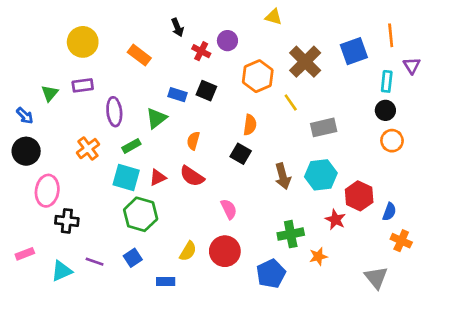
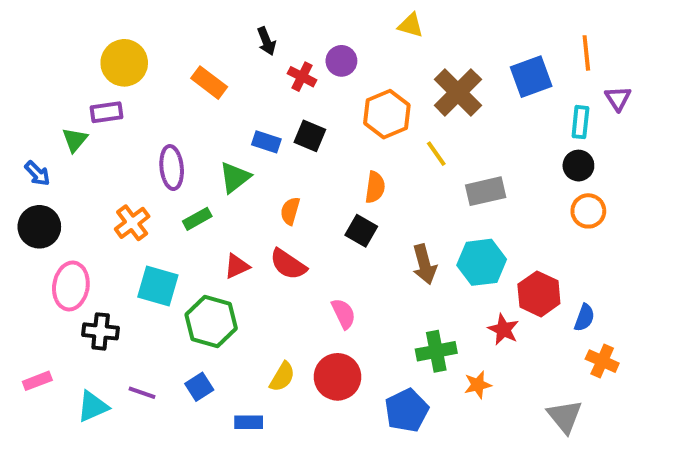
purple rectangle: (83, 85) -> (106, 112), moved
cyan square: (126, 177) -> (158, 286), moved

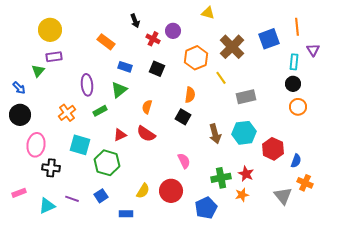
yellow circle: (124, 63) -> (50, 30), moved
blue rectangle: (266, 142) -> (125, 67), moved
pink semicircle: (343, 314) -> (184, 161), moved
red star: (503, 329) -> (246, 174), moved
gray triangle: (565, 416) -> (283, 196), moved

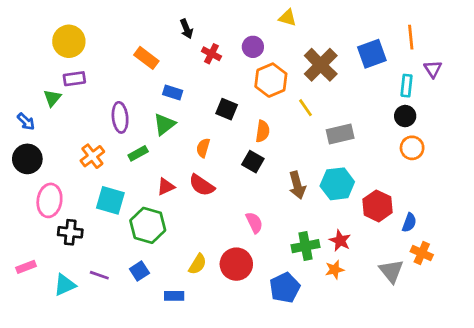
purple circle: (173, 31) -> (253, 47), moved
black square: (157, 69) -> (227, 109), moved

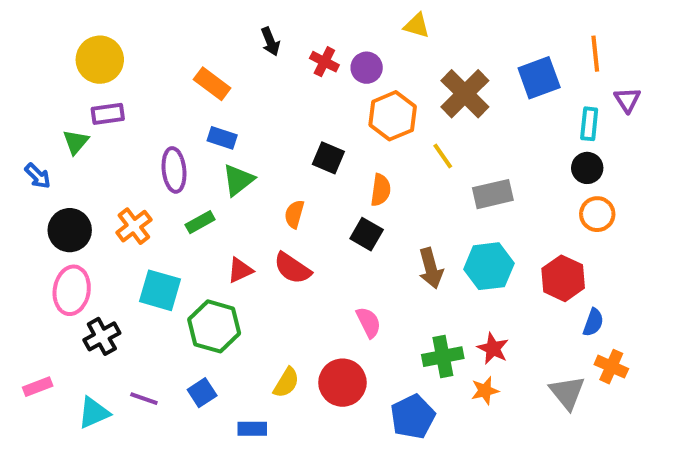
red cross: (211, 54) -> (324, 62), moved
blue rectangle: (173, 92) -> (222, 138), moved
black circle: (27, 159) -> (70, 230), moved
red hexagon: (377, 206) -> (563, 278), moved
black cross: (70, 232) -> (102, 336), turned -35

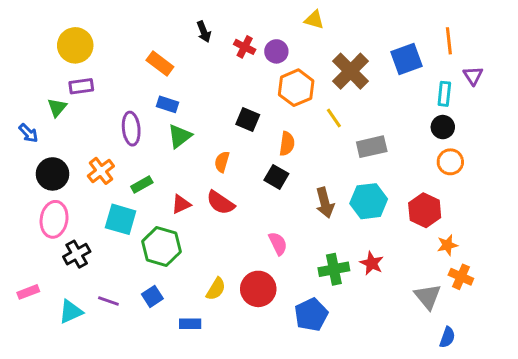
green rectangle: (200, 222) -> (142, 185), moved
blue semicircle: (593, 322) -> (447, 337), moved
orange star: (485, 391) -> (447, 245), moved

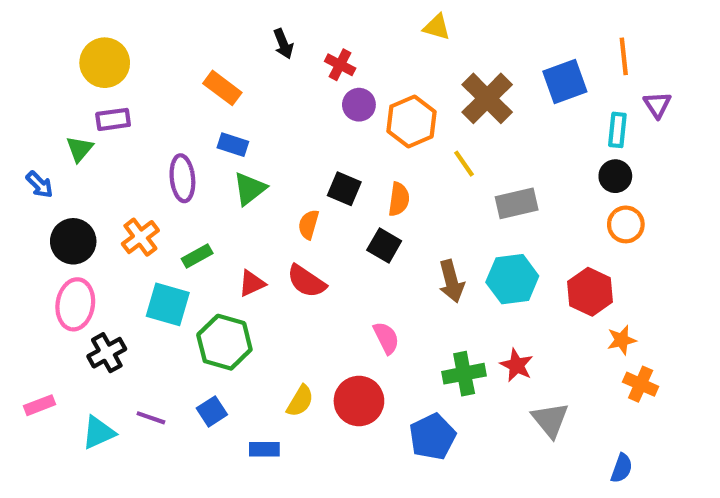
purple circle: (276, 51) -> (359, 105), moved
black square: (248, 119) -> (344, 189), moved
gray triangle: (428, 296) -> (550, 420), moved

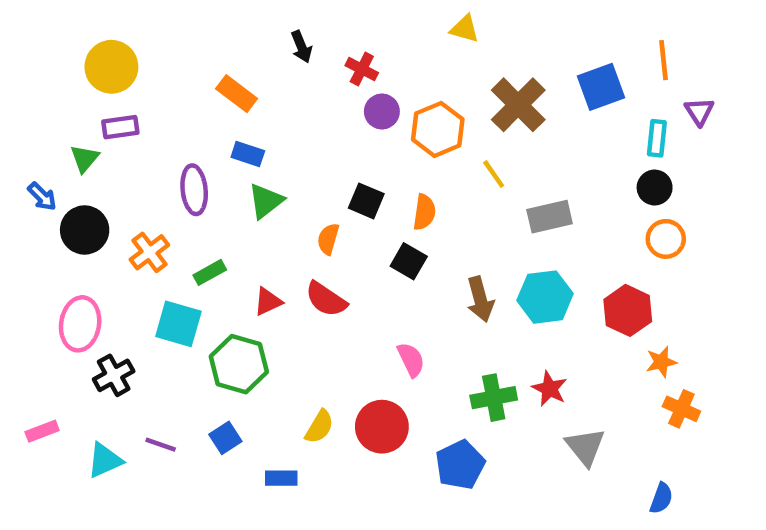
black circle: (73, 241) -> (85, 230), moved

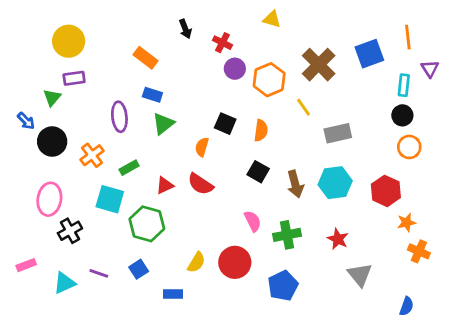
yellow triangle: (465, 29) -> (272, 19), moved
black square: (409, 261) -> (258, 172), moved
green cross: (494, 398) -> (287, 235), moved

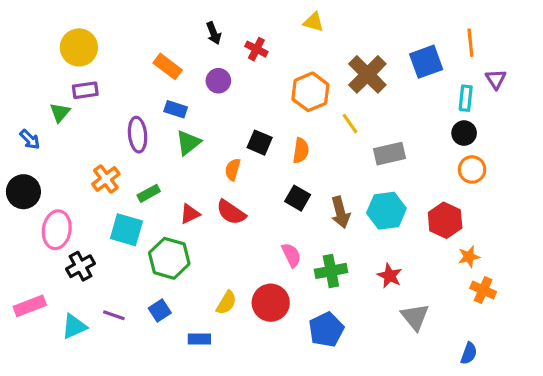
purple circle: (235, 69) -> (218, 81), moved
black circle: (52, 141) -> (23, 192), moved
pink rectangle: (26, 265) -> (30, 306), size x1.4

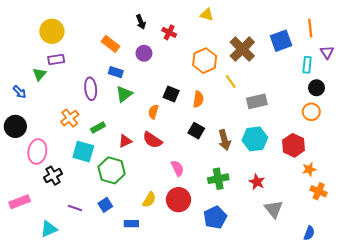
black circle: (464, 133) -> (317, 88), moved
pink semicircle: (291, 255) -> (177, 168), moved
cyan triangle: (74, 326) -> (49, 229), moved

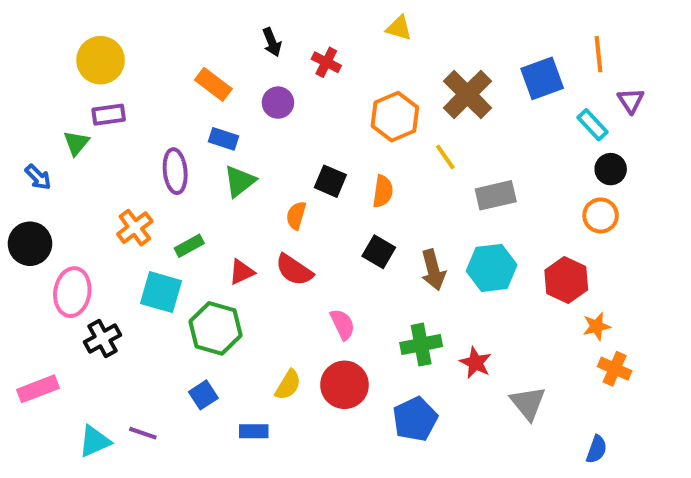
cyan rectangle: (307, 65) -> (592, 125), turned -49
red star: (257, 182) -> (476, 363), moved
purple line: (75, 208) -> (143, 433), moved

